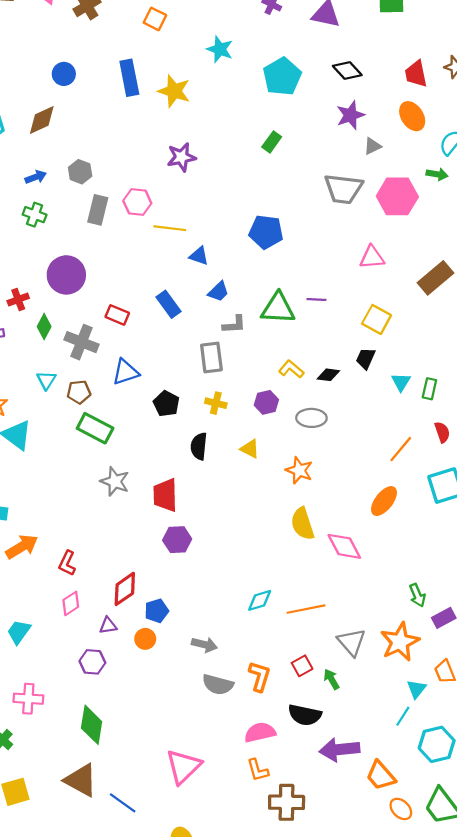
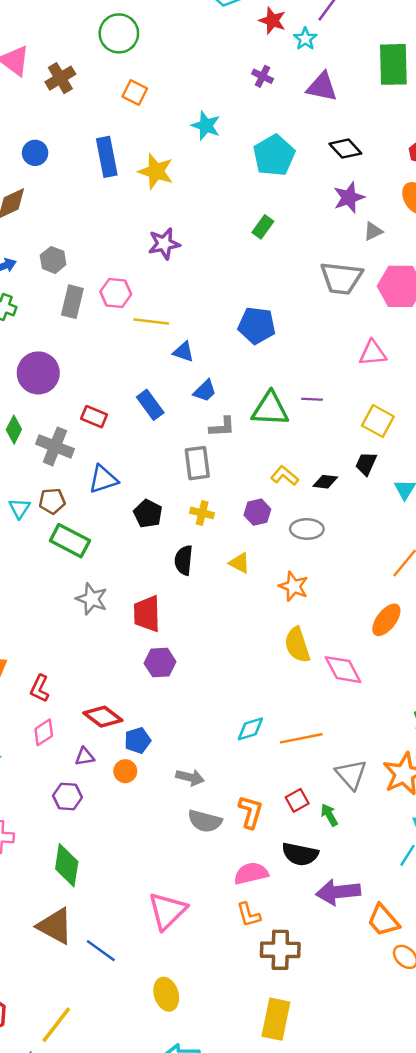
cyan triangle: (46, 380) -> (19, 508), moved
red diamond: (125, 589) -> (103, 717), turned 72

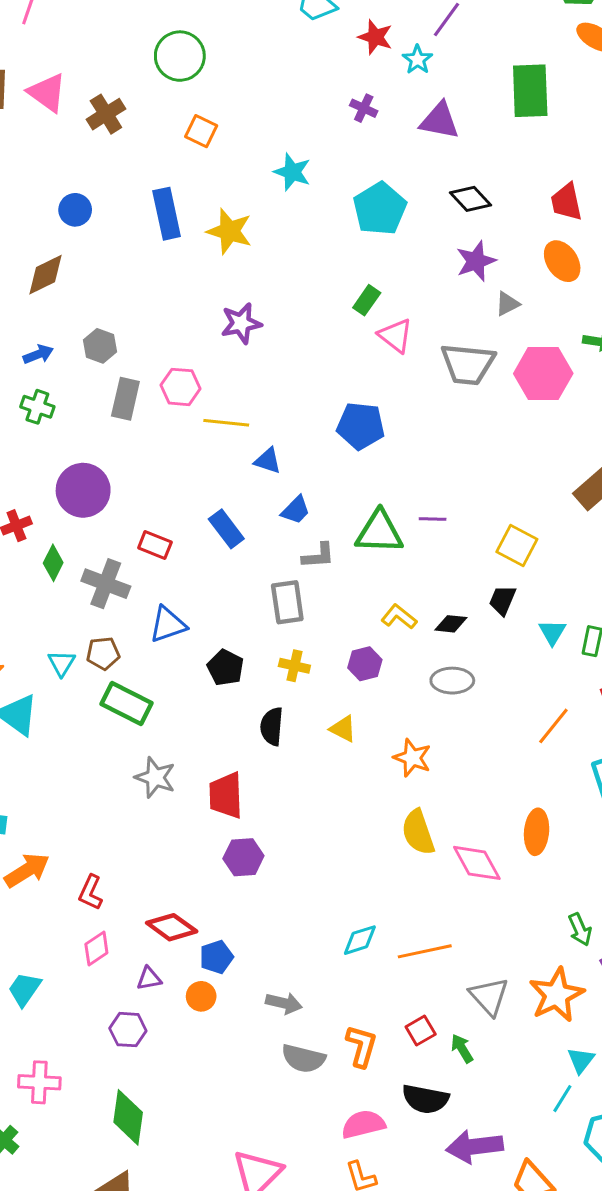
pink triangle: (373, 353) -> (395, 336), moved, turned 44
gray ellipse: (307, 529) -> (452, 681), moved
orange ellipse: (386, 620) -> (537, 832), moved, turned -32

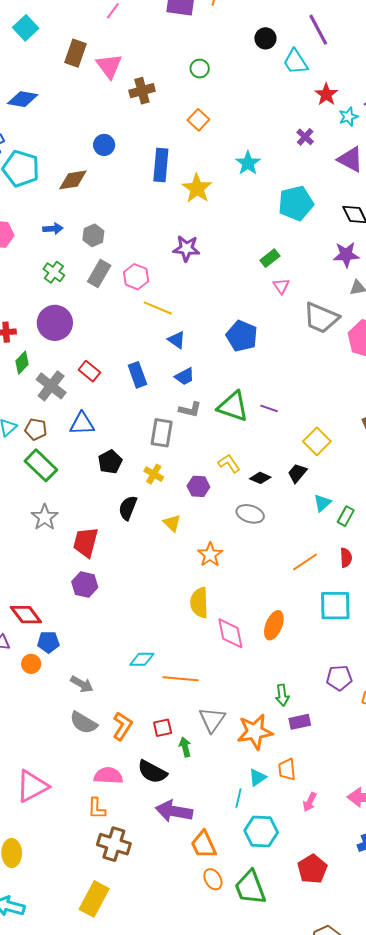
green circle: (180, 56) -> (200, 69), size x0.6
pink triangle: (395, 336) -> (281, 286), size x0.7
green cross: (37, 407) -> (54, 272), moved
cyan line: (562, 1099) -> (238, 798), turned -36

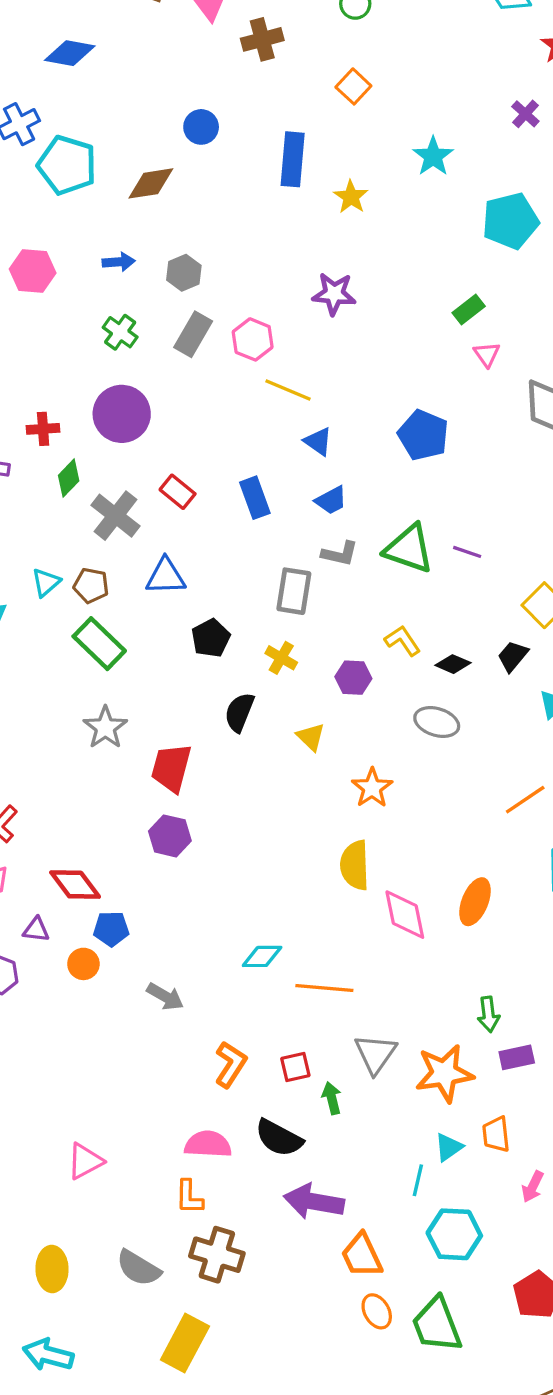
yellow star: (197, 188) -> (351, 197), size x0.7
gray semicircle: (83, 723) -> (138, 1268), moved
pink triangle: (32, 786) -> (85, 1161), size x0.7

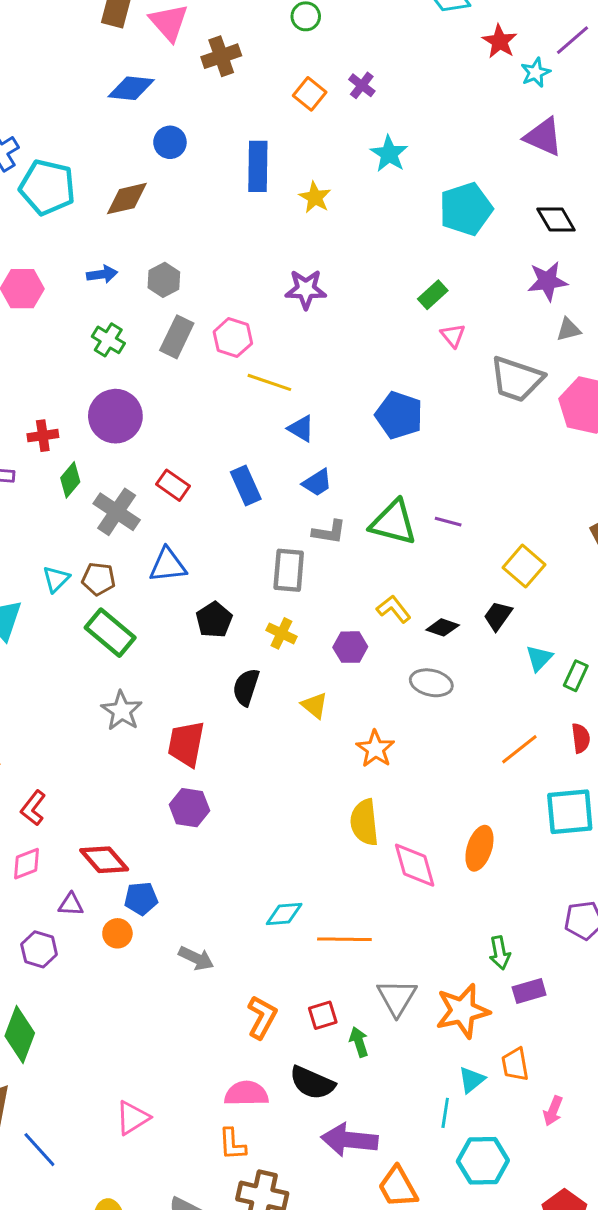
blue diamond: (70, 53) -> (131, 88), moved
purple cross: (525, 114) -> (362, 85), moved

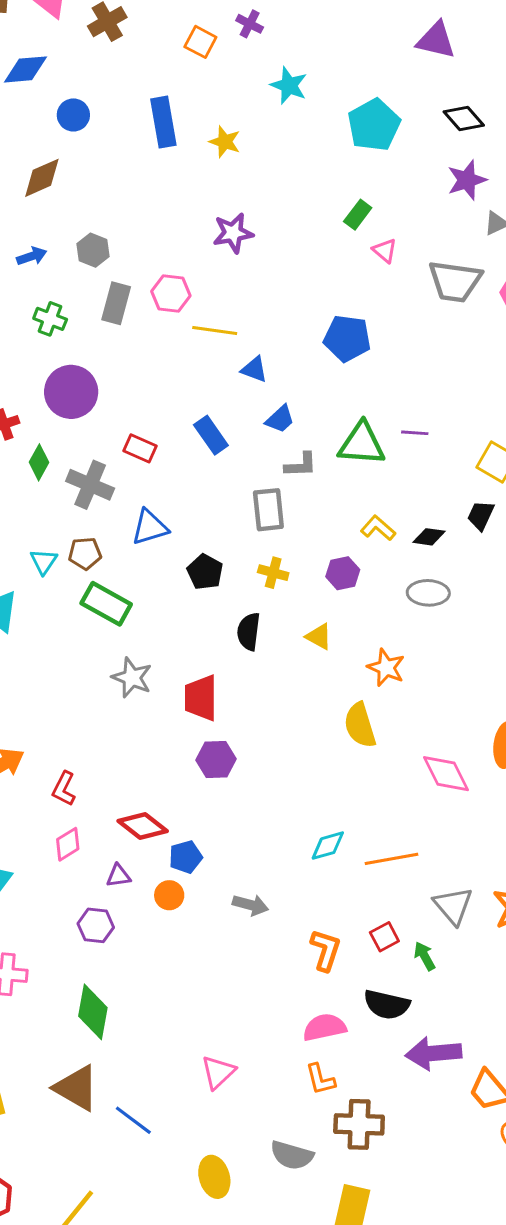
yellow semicircle: (364, 822) -> (360, 725), moved

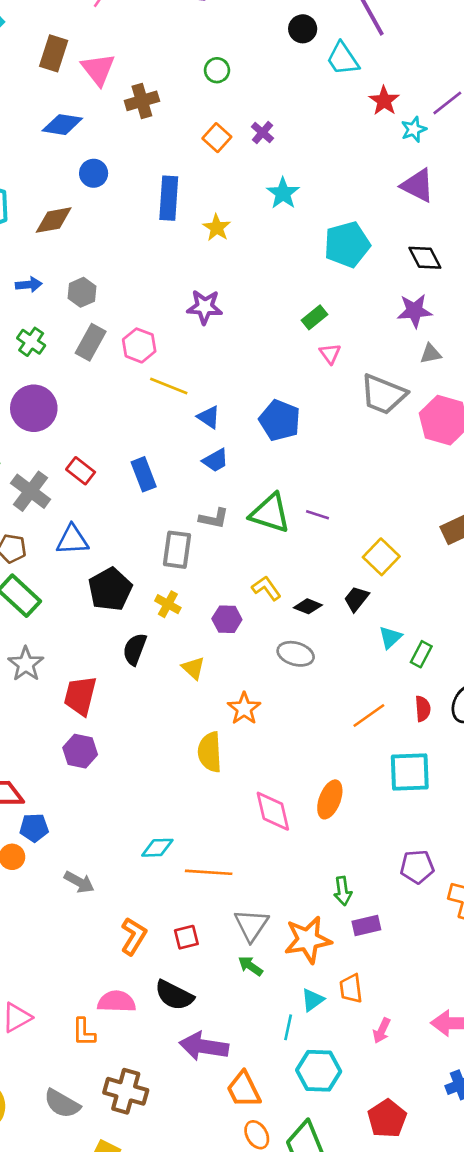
blue triangle: (254, 369) -> (209, 417), moved
blue trapezoid: (280, 419) -> (215, 460), moved
black pentagon: (205, 572) -> (110, 589), size x1.4
green arrow: (425, 956) -> (250, 966), moved, turned -40
orange L-shape: (320, 1079) -> (84, 1032), moved

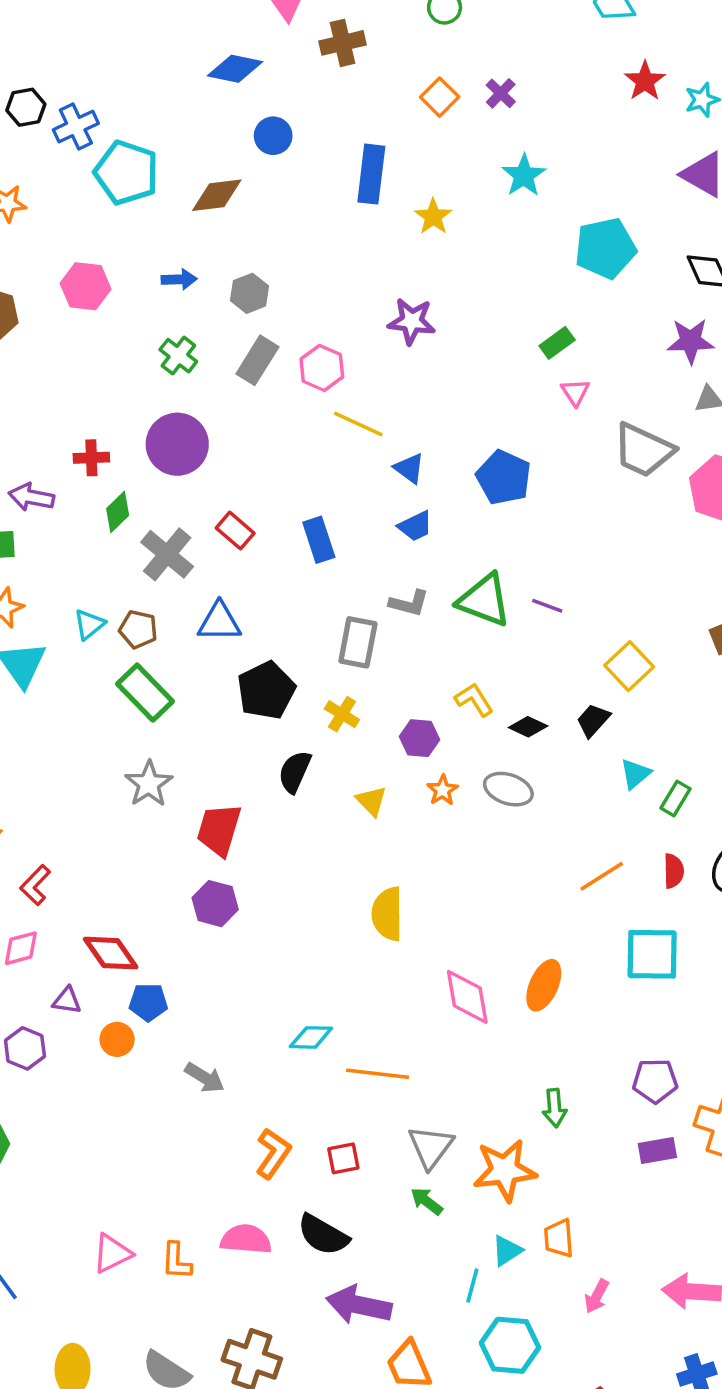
red star: (384, 101) -> (645, 81), moved
orange star: (244, 709) -> (442, 790), moved, size x0.7
purple rectangle: (366, 926) -> (657, 1150), moved
orange L-shape: (84, 1032) -> (176, 1261), moved

